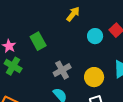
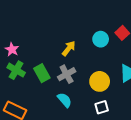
yellow arrow: (73, 14) -> (69, 48), moved
green rectangle: (38, 41) -> (42, 73), moved

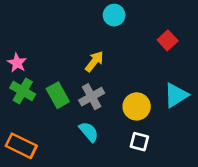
cyan circle: (101, 39) -> (114, 15), moved
white square: (102, 107) -> (139, 142), turned 32

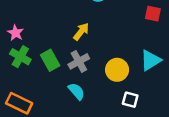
red square: (168, 40) -> (153, 14), moved, turned -35
white square: (139, 142) -> (130, 100), moved

